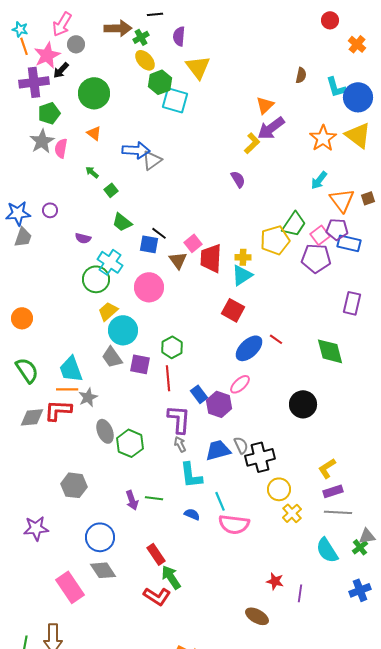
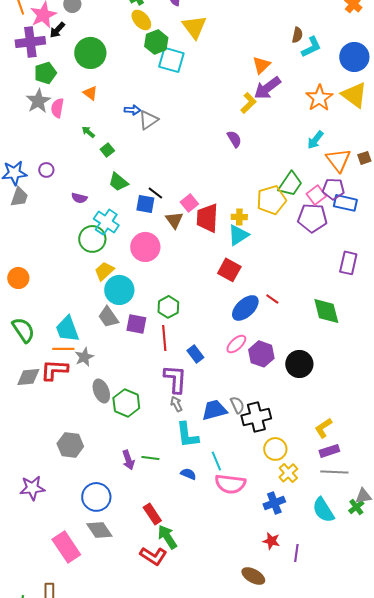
cyan L-shape: (336, 87) -> (311, 47), moved, turned -100
blue arrow: (136, 150) -> (132, 110), size x0.6
purple hexagon: (219, 404) -> (261, 354), moved
blue cross: (360, 590) -> (274, 503), moved

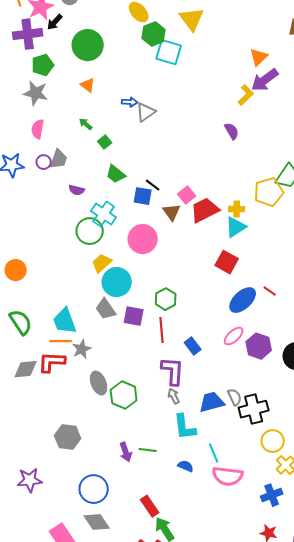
gray star: (38, 101) -> (36, 93), turned -30
pink semicircle: (57, 108) -> (38, 129), moved
gray trapezoid: (19, 197) -> (59, 159), moved
red trapezoid: (207, 218) -> (205, 210), turned 60

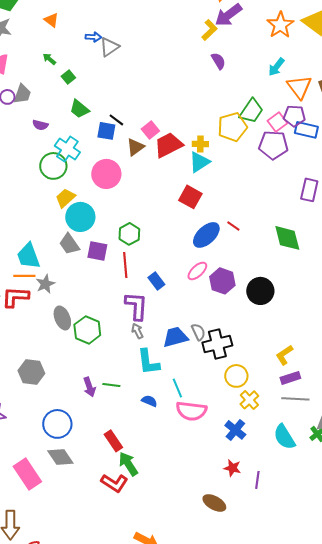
purple semicircle: (232, 131) -> (218, 61), moved
brown triangle: (172, 212) -> (135, 147), turned 30
blue cross: (272, 495) -> (235, 430), turned -30

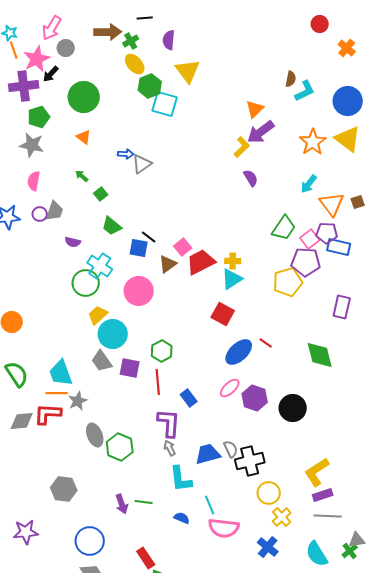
yellow pentagon: (232, 127) -> (288, 282), moved
yellow L-shape: (284, 355) -> (317, 472), size x1.4

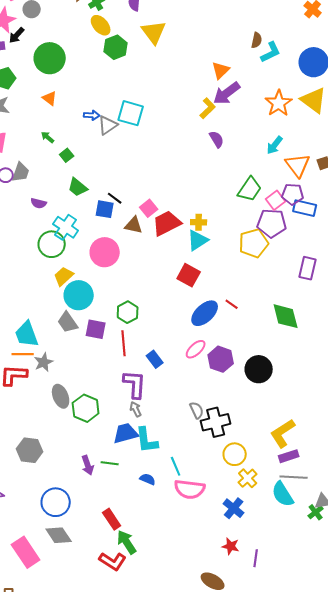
cyan square: (165, 104) -> (131, 113), moved
brown triangle: (168, 264) -> (134, 225), turned 48
blue trapezoid: (208, 454) -> (126, 433), moved
cyan semicircle: (317, 554) -> (283, 494), moved

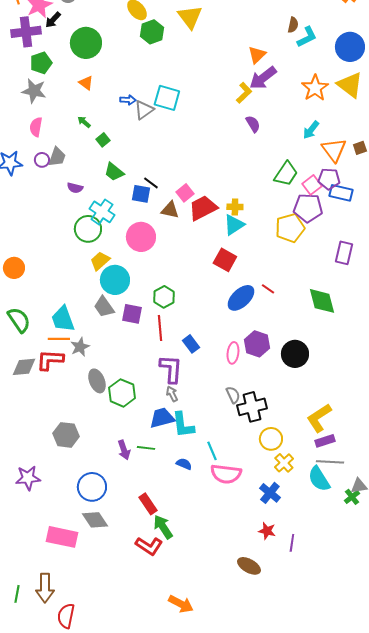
pink ellipse: (196, 349) -> (233, 353), moved, turned -40
pink rectangle: (26, 552) -> (62, 537), turned -44

